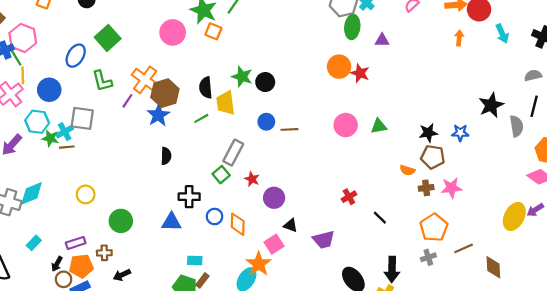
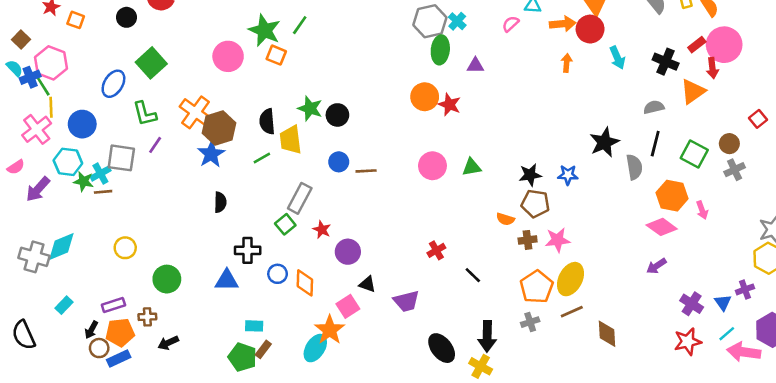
purple line: (127, 101) -> (155, 145), moved
yellow ellipse: (514, 216) -> (571, 279), moved

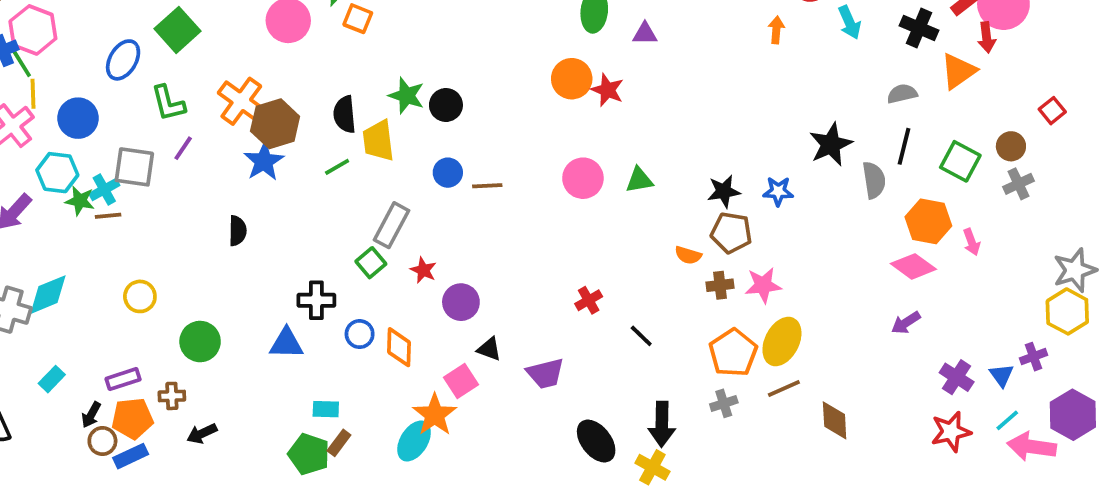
black semicircle: (220, 202) -> (238, 231), moved

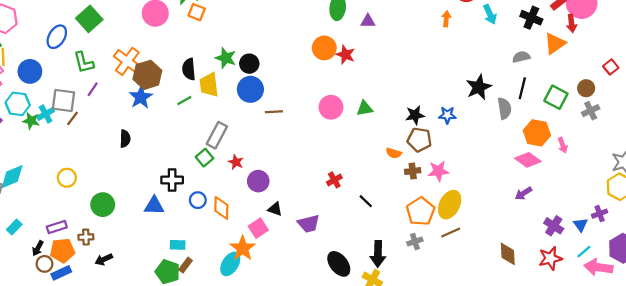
blue circle: (448, 173) -> (250, 89), moved, size x1.5
brown line: (108, 216) -> (72, 118), moved, turned -48
brown diamond: (835, 420) -> (508, 254), moved

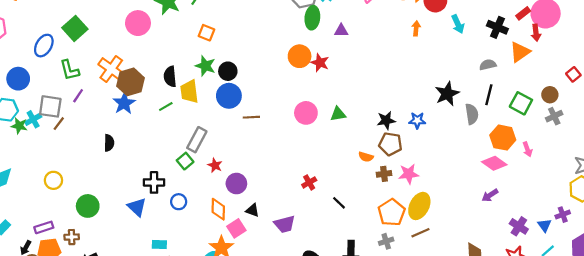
orange square: (197, 12) -> (206, 33), moved
blue triangle: (154, 206) -> (137, 207), turned 42
orange diamond: (221, 208) -> (218, 209), moved

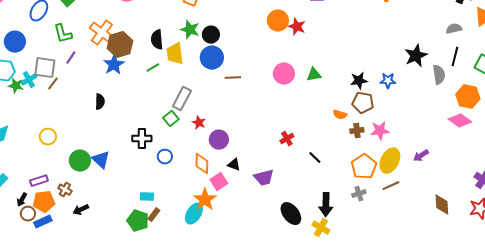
purple arrow: (490, 195) -> (421, 156), moved
blue triangle: (137, 207) -> (101, 160), moved
brown cross: (72, 237) -> (65, 190), turned 32

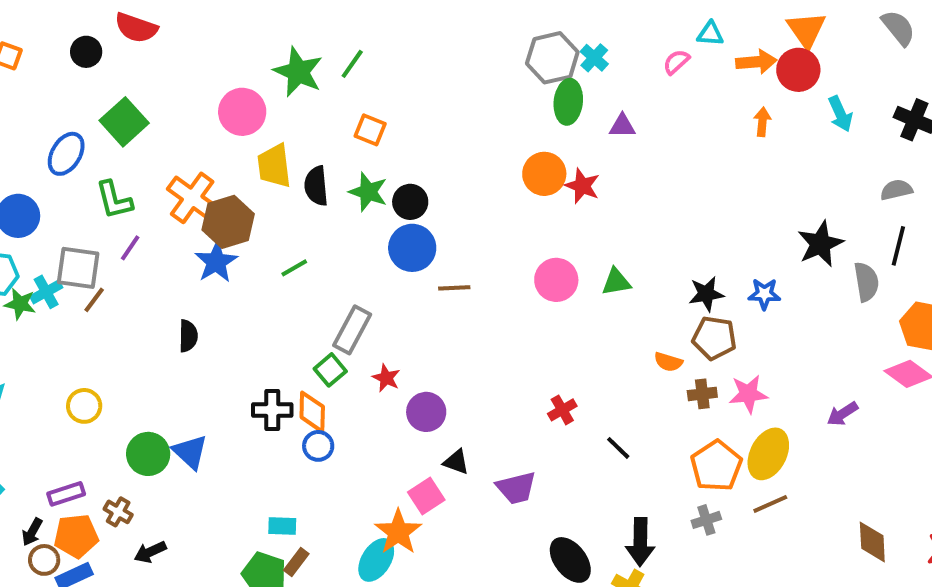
black semicircle: (157, 40) -> (316, 186), moved
yellow trapezoid: (175, 54) -> (274, 166), moved
purple arrow: (421, 156) -> (842, 414), moved
orange diamond: (202, 164) -> (312, 412), moved

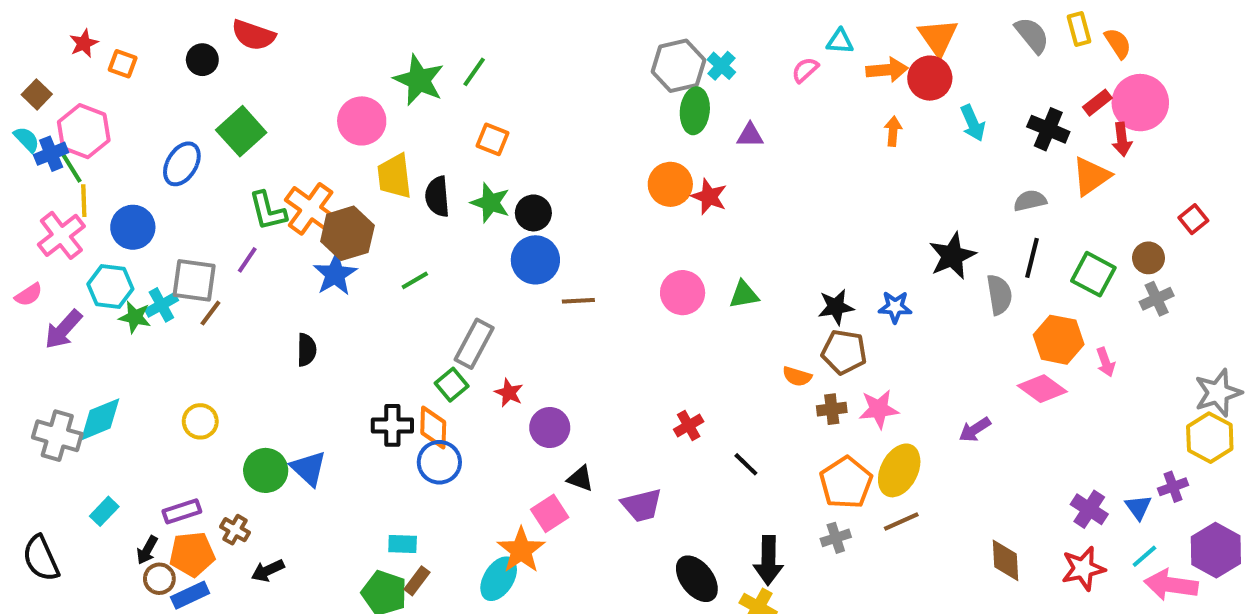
green L-shape: (114, 200) -> (268, 211), moved
blue circle: (318, 446) -> (439, 462), size x1.4

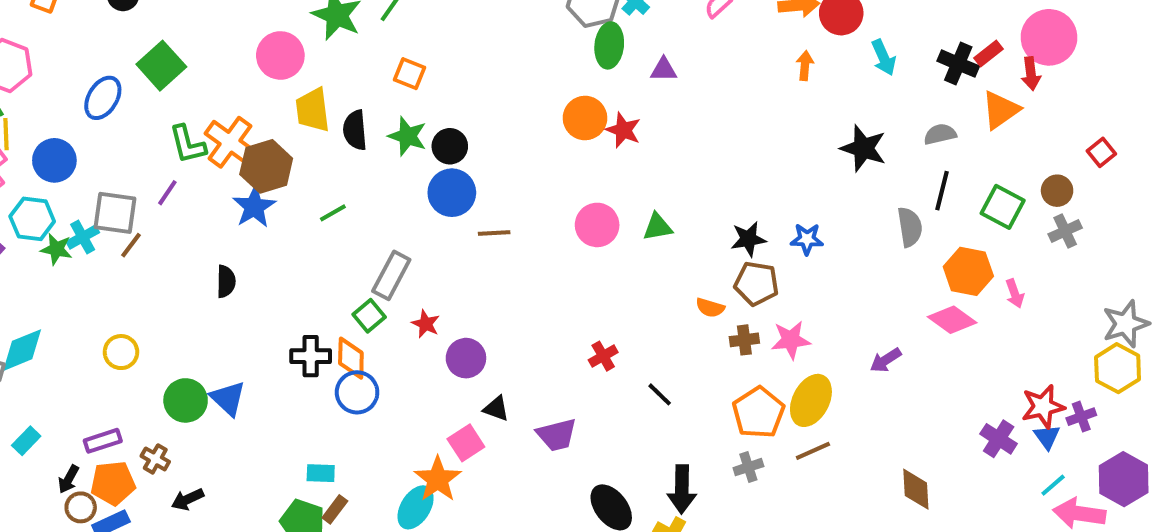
red rectangle: (1097, 103) -> (988, 53), moved
black star: (952, 256) -> (863, 148), moved, turned -30
red star: (1083, 569) -> (1043, 407), moved

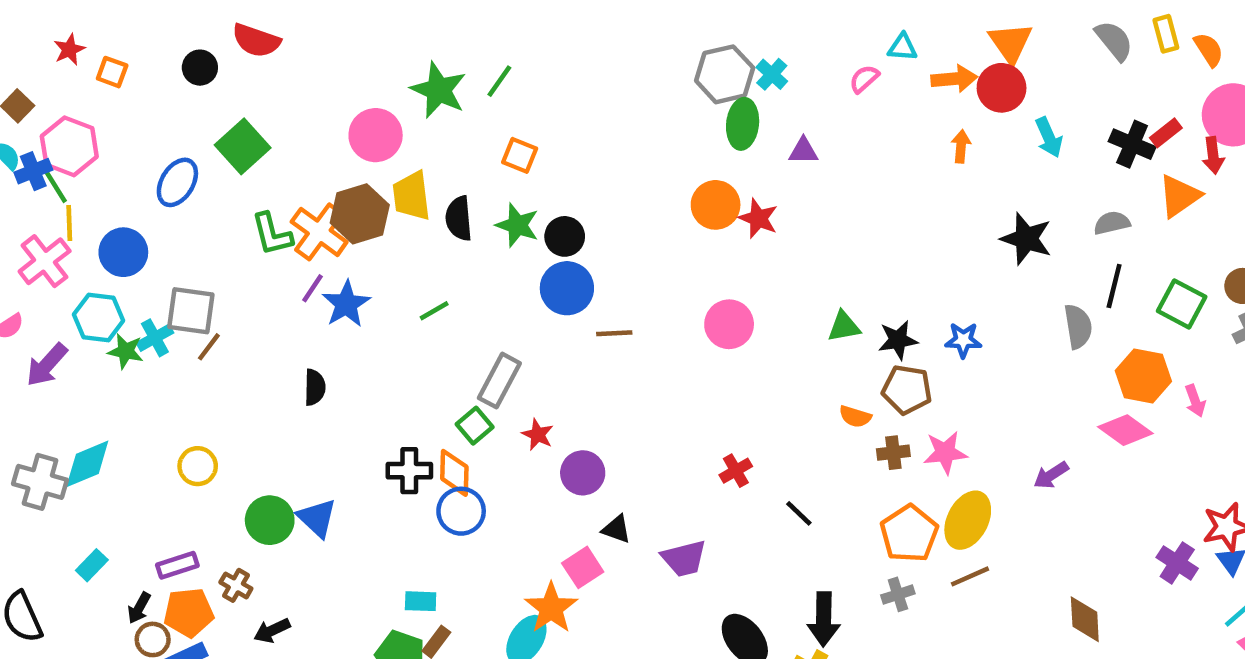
brown hexagon: (266, 166) -> (360, 214), moved
purple line: (167, 193) -> (312, 288), moved
green triangle: (658, 227) -> (844, 327), moved

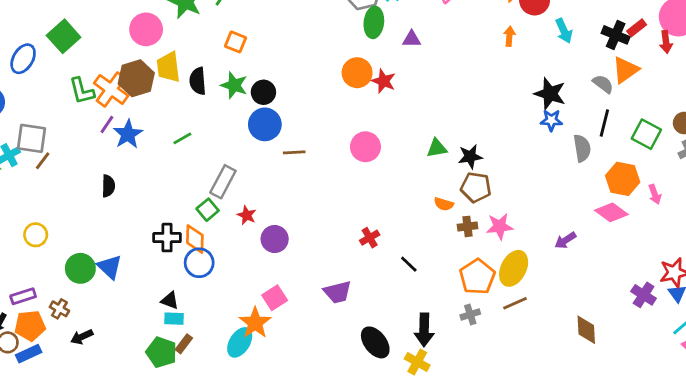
orange triangle: (1179, 196) -> (625, 70), moved
gray semicircle: (1112, 223) -> (603, 84), turned 50
blue star: (963, 340) -> (551, 120), moved
black triangle: (616, 529) -> (170, 300), moved

